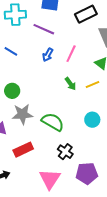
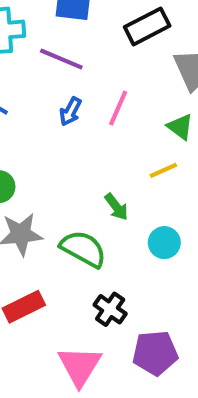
green arrow: (70, 84) -> (116, 207), moved

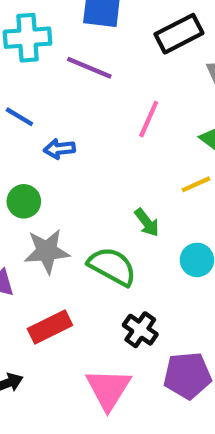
blue arrow: (70, 111) -> (59, 149), moved, turned 56

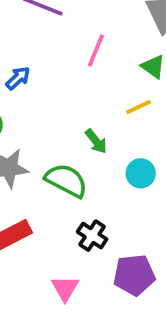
blue arrow: (59, 149) -> (18, 78), turned 144
pink triangle: (108, 389) -> (65, 288), size x0.7

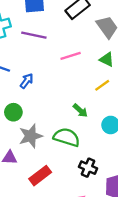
pink line: (96, 50) -> (71, 56), turned 60

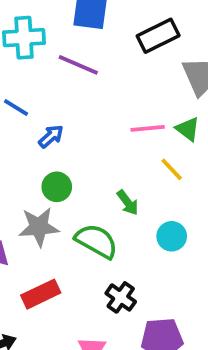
pink line: (71, 56) -> (148, 128), moved
yellow line: (102, 85) -> (172, 169), turned 70
green circle: (13, 112) -> (57, 187), moved

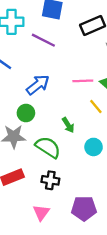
blue arrow: (51, 136) -> (38, 85), moved, size x1.5
black cross: (121, 297) -> (50, 180), moved, turned -30

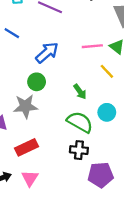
green semicircle: (48, 147) -> (80, 122), moved
black cross: (50, 180) -> (79, 150), moved
pink triangle: (41, 213) -> (30, 178), moved

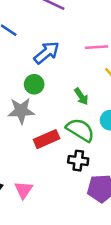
red rectangle: (27, 147) -> (47, 139), moved

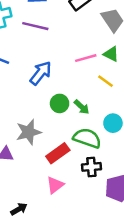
green circle: (34, 84) -> (60, 103), moved
pink triangle: (24, 190) -> (55, 185), moved, turned 30

